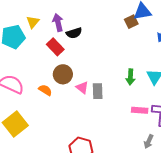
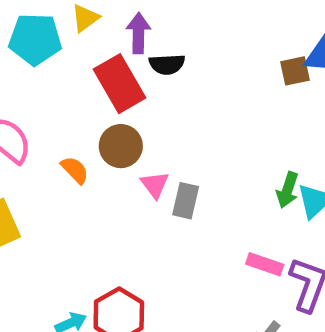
red rectangle: (55, 47) -> (119, 84), size x1.4
green arrow: (130, 77) -> (287, 190), moved

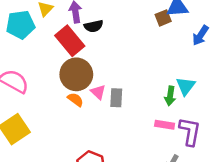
brown circle: (121, 146) -> (76, 74), size x1.4
orange semicircle: (75, 170) -> (75, 100), moved
green arrow: (287, 190) -> (170, 96), moved

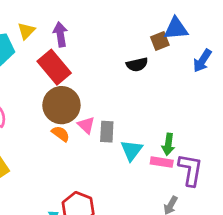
black semicircle: (94, 26) -> (137, 64), moved
cyan triangle: (186, 86) -> (132, 150), moved
green arrow: (170, 96) -> (168, 144), moved

